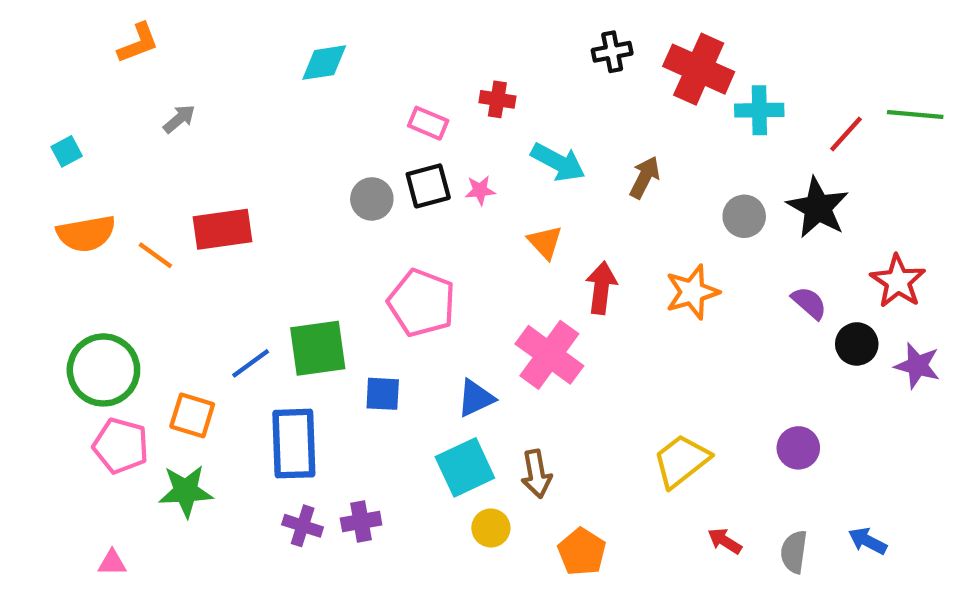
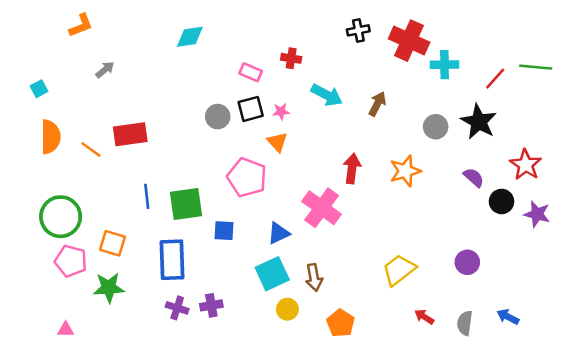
orange semicircle: (86, 234) -> (50, 137), turned -80
orange triangle: (545, 242) -> (277, 142), moved
blue line: (251, 363) -> (147, 196), moved, turned -60

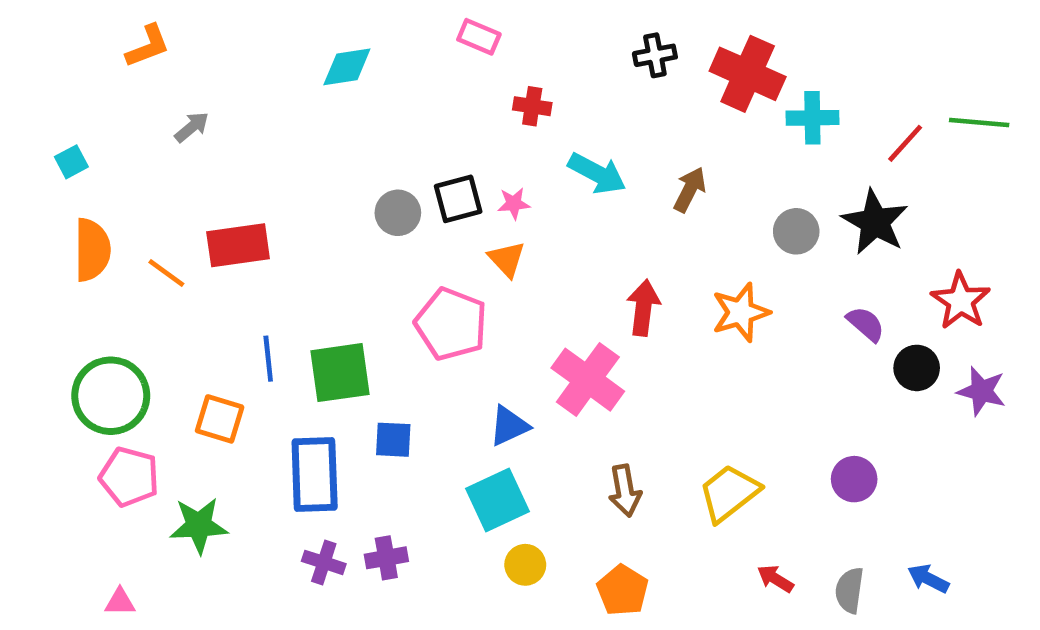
pink rectangle: (251, 72) -> (479, 37), moved
blue square: (224, 231) -> (393, 440), moved
orange square: (113, 243) -> (220, 419), moved
brown arrow: (314, 277) -> (625, 491), moved

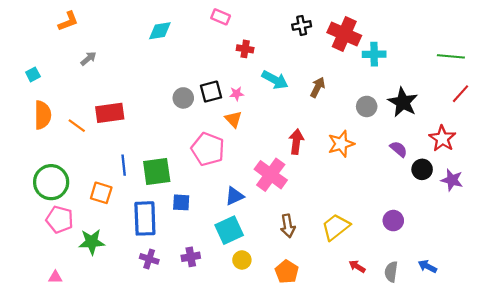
red line: (905, 143) -> (460, 94), moved
purple cross: (386, 558) -> (191, 257), moved

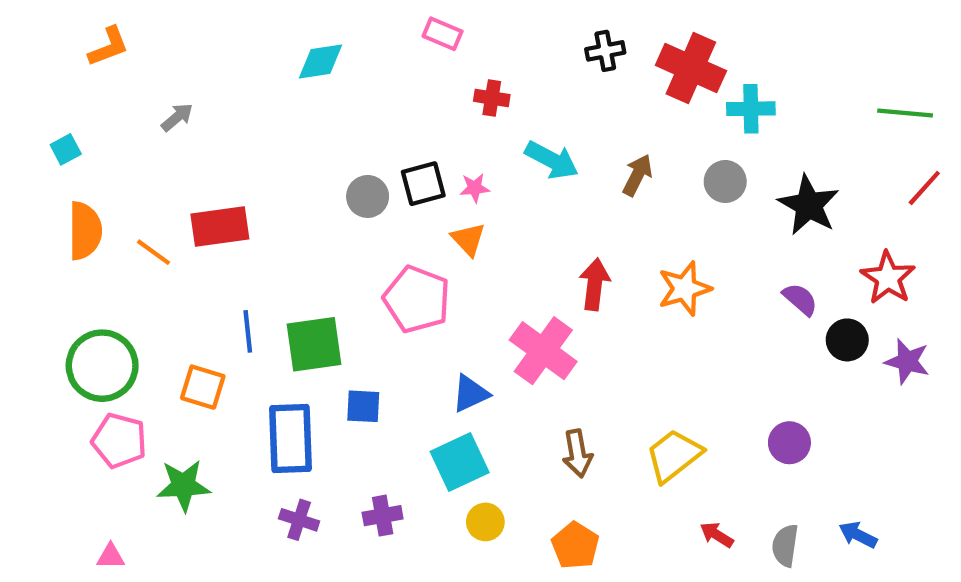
orange L-shape: (68, 21) -> (108, 47), moved
gray circle: (367, 106) -> (725, 181), moved

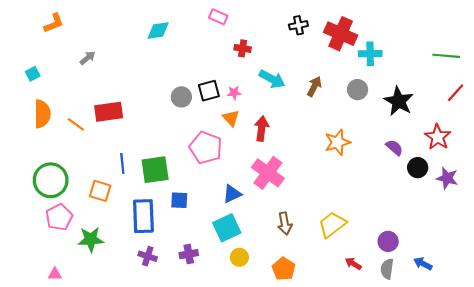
red arrow: (595, 284) -> (262, 129), moved
pink pentagon: (119, 441) -> (59, 217), turned 30
purple circle: (789, 443) -> (388, 241), moved

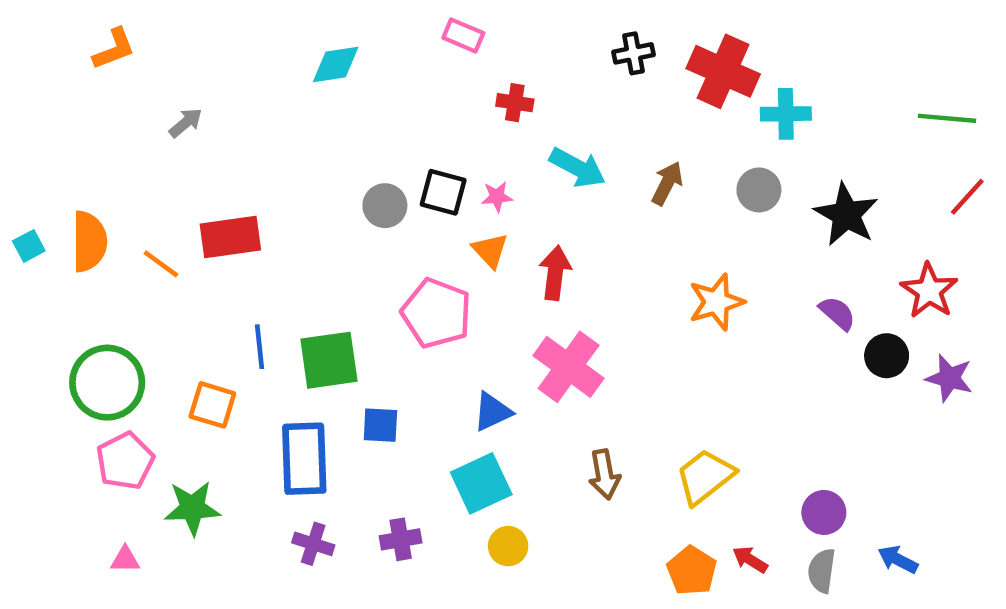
cyan square: (33, 74) -> (29, 246), moved
black square: (209, 91) -> (443, 192), turned 30
orange pentagon: (284, 269) -> (692, 571), moved
pink triangle: (55, 274) -> (125, 560), moved

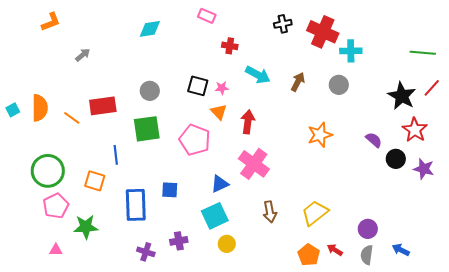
gray circle: (385, 206) -> (150, 91), moved
black star: (846, 215) -> (402, 96), moved
green square: (329, 360) -> (147, 129), moved
purple cross: (313, 544) -> (146, 252), moved

